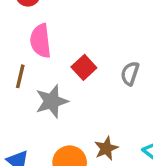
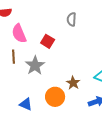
gray semicircle: (130, 73) -> (72, 19), moved

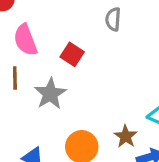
brown star: (73, 83) -> (126, 136), moved

